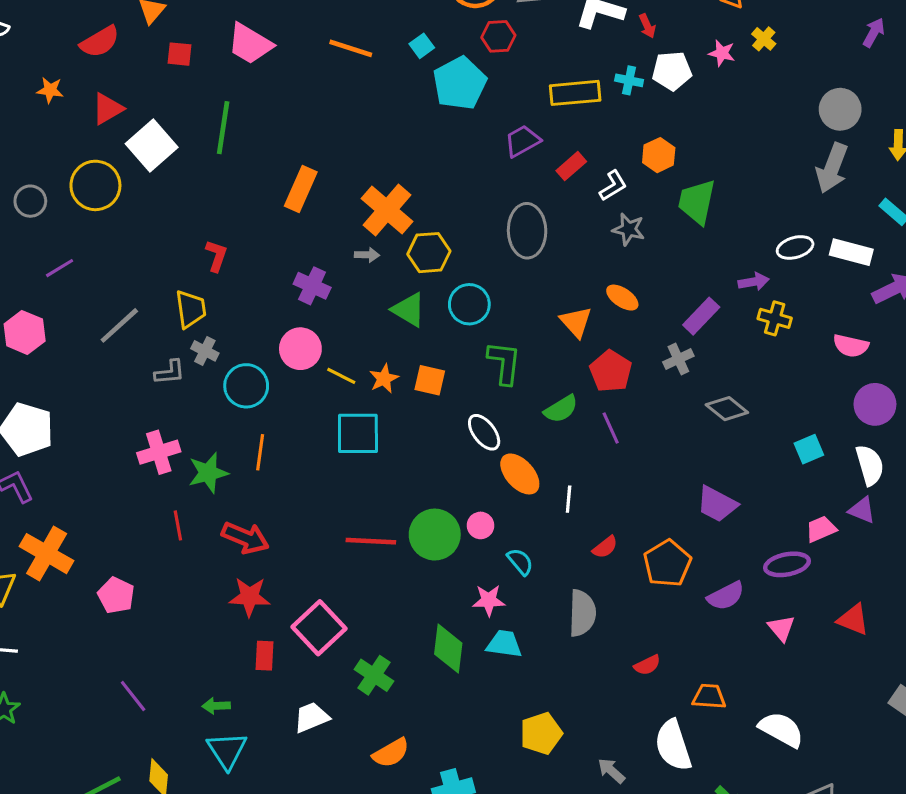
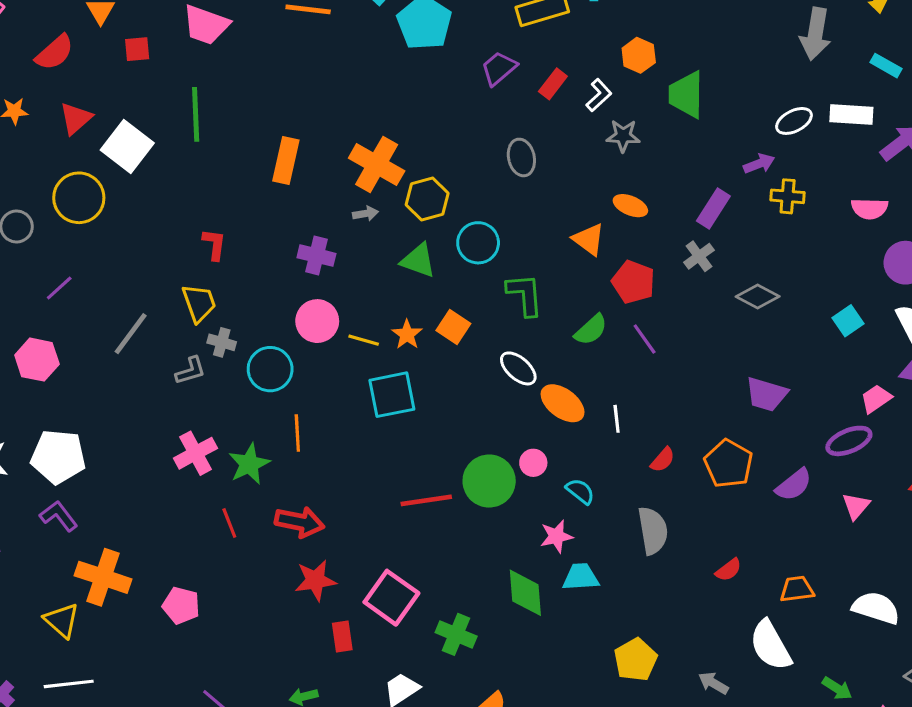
gray ellipse: (527, 231) -> (521, 157), size x0.7
orange square: (430, 380) -> (453, 327), turned 32
pink triangle: (781, 628) -> (856, 506), turned 32

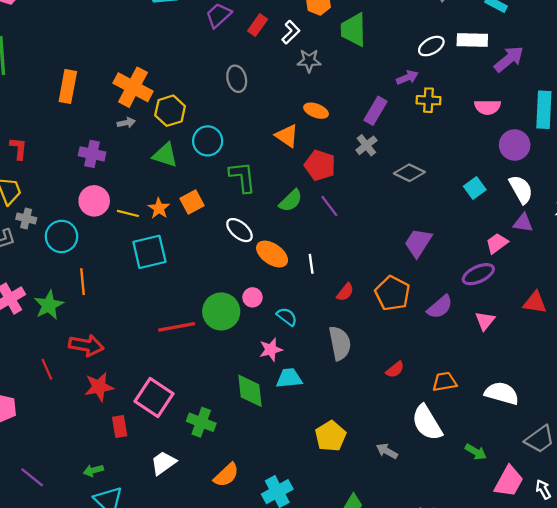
orange square: (453, 327) -> (192, 202), turned 30
purple trapezoid: (767, 394) -> (418, 243), turned 108
red line: (229, 523) -> (47, 369), moved

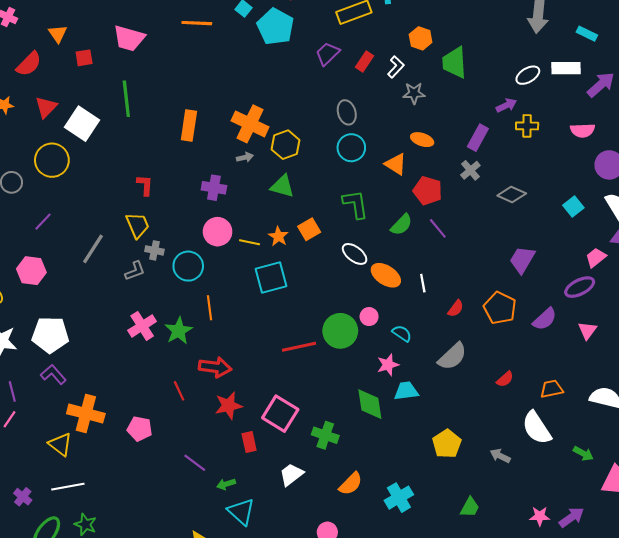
cyan circle: (208, 141) -> (351, 148), moved
gray semicircle: (340, 343) -> (452, 356), turned 60
purple line: (32, 477) -> (195, 463), moved

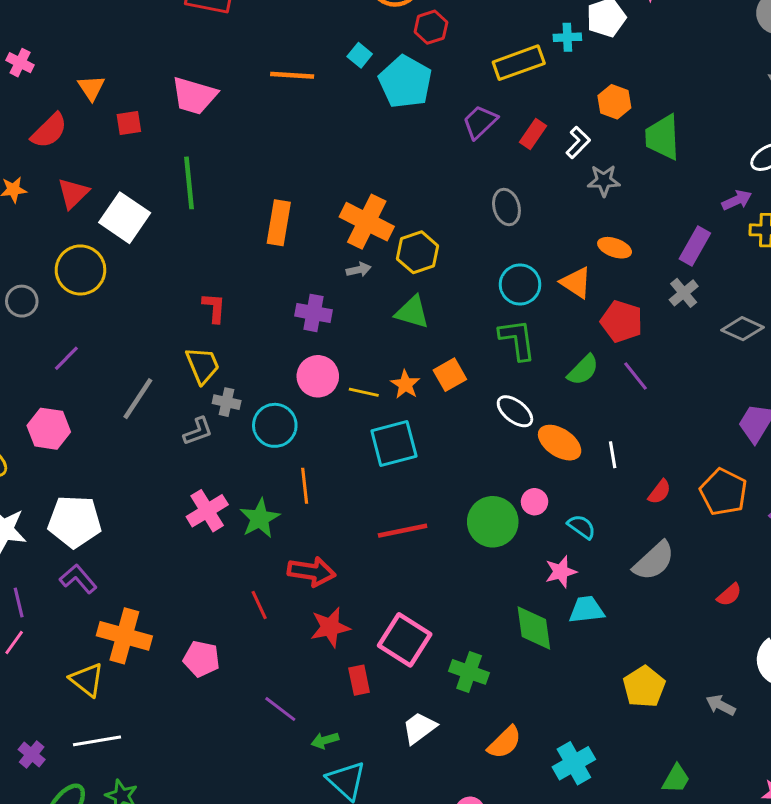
cyan circle: (351, 148) -> (520, 284), moved
red line: (299, 347) -> (403, 531), moved

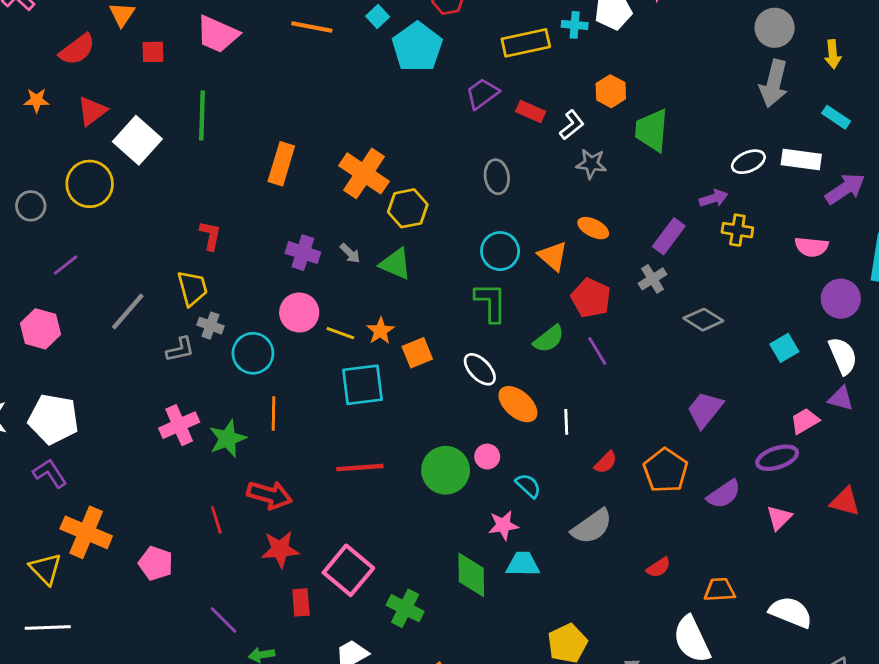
red rectangle: (533, 134) -> (531, 111), turned 72
gray arrow: (359, 270) -> (350, 253), moved, turned 50
orange square: (450, 375) -> (417, 353), moved

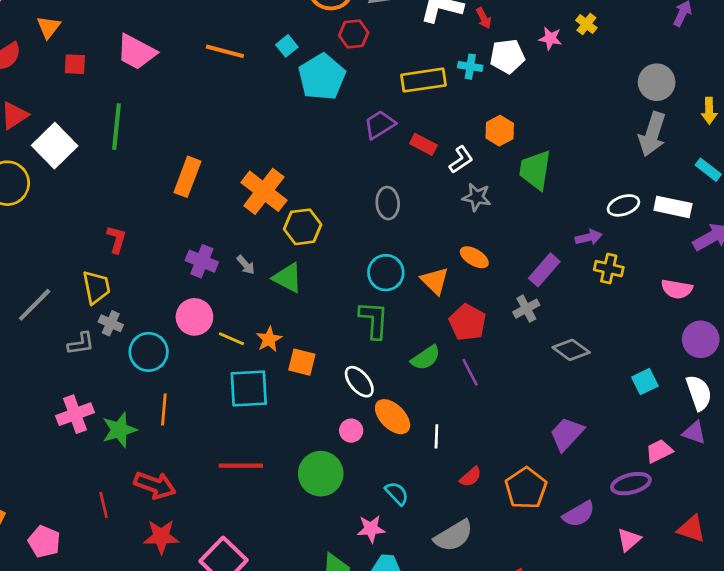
orange square: (417, 353) -> (302, 362), turned 32
pink circle: (487, 457) -> (351, 431), moved

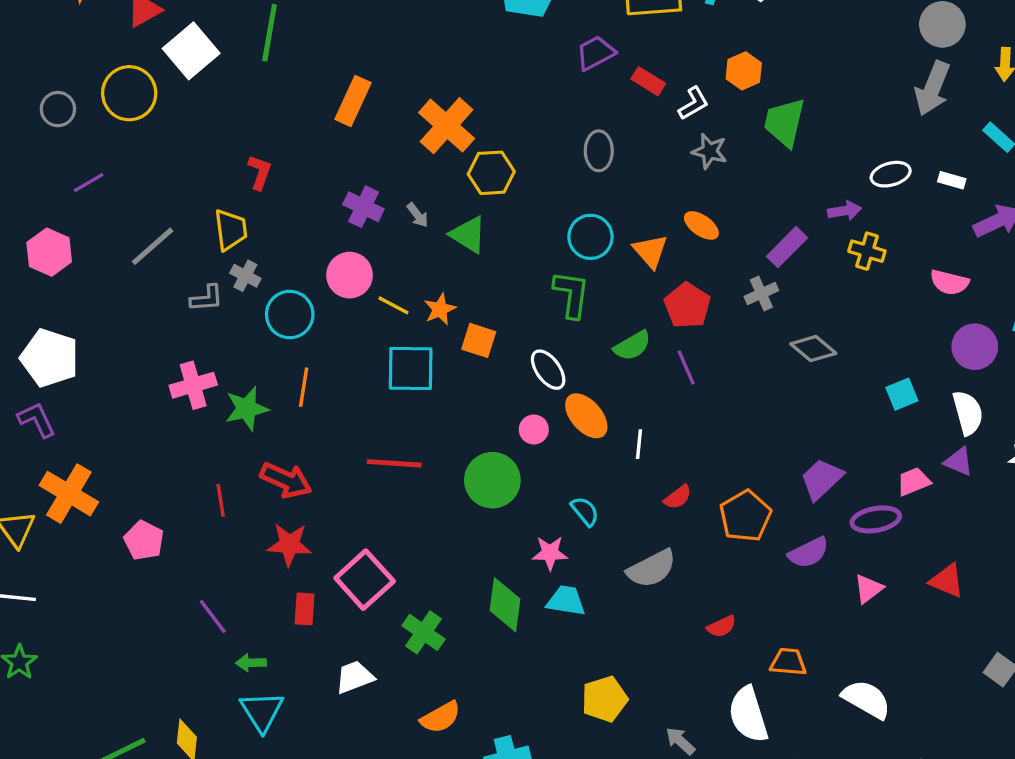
white rectangle: (673, 207) -> (952, 180), size x0.6
purple trapezoid: (567, 434) -> (822, 479), moved

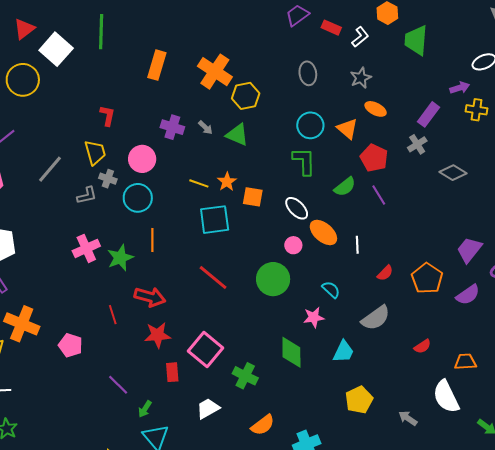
gray star: (710, 151) -> (361, 78), moved, turned -30
pink circle: (350, 275) -> (142, 159), moved
red line: (394, 463) -> (213, 278), turned 44
cyan trapezoid: (566, 601) -> (343, 352), moved, turned 115
green arrow: (251, 663) -> (145, 409), turned -48

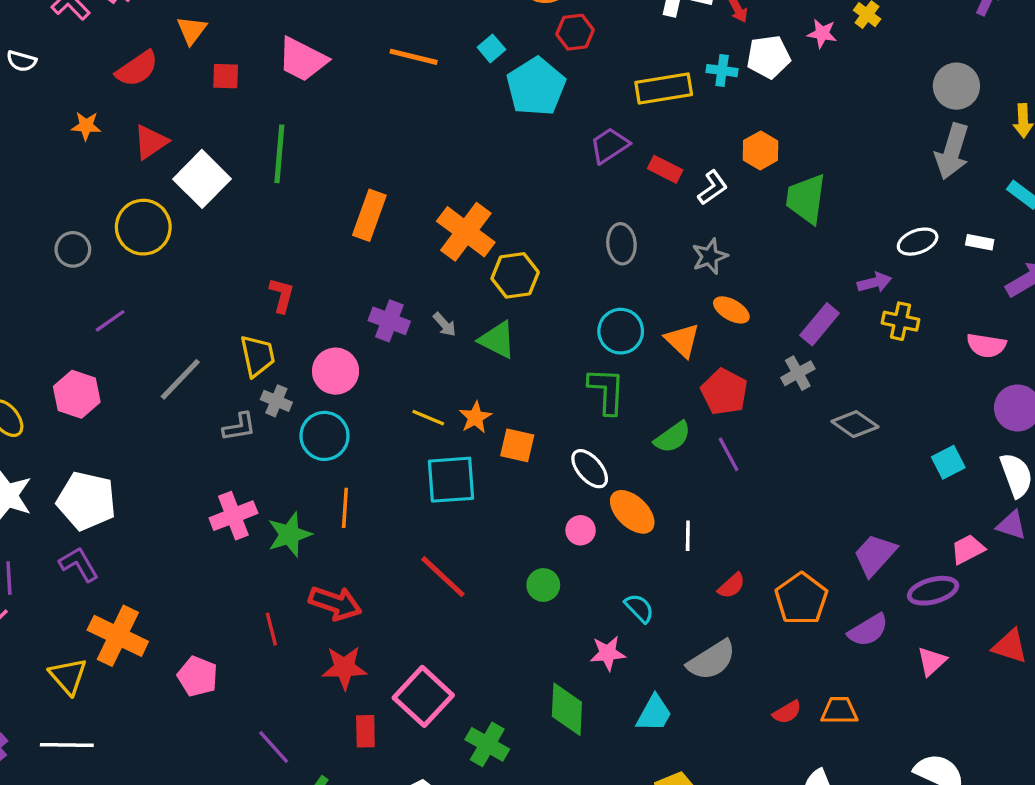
green circle: (273, 279) -> (543, 585), size x0.6
orange trapezoid: (465, 362) -> (839, 711), moved

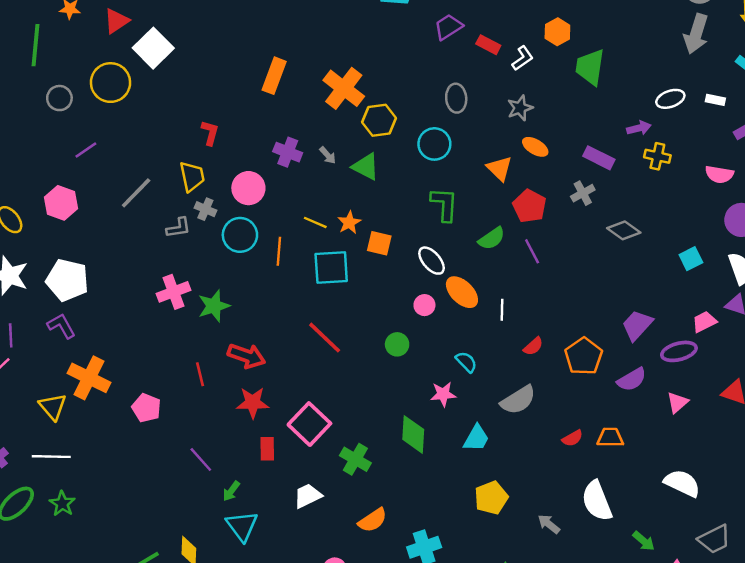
green line: (279, 154) -> (35, 45), moved
purple rectangle: (820, 324) -> (599, 158), turned 76
cyan circle: (621, 331) -> (434, 144), moved
orange line: (345, 508) -> (279, 251), moved

